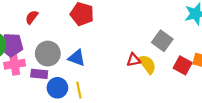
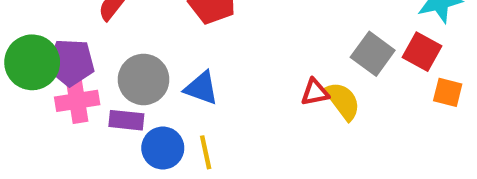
red square: (183, 65) -> (422, 52), moved

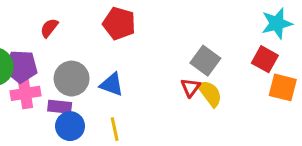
gray square: (373, 54) -> (205, 61), moved
red triangle: (315, 92) -> (191, 87), turned -42
orange square: (448, 92) -> (283, 87), size x1.4
blue circle: (163, 148) -> (70, 126), moved

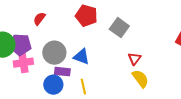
gray square: (205, 61) -> (119, 28), moved
yellow semicircle: (210, 93) -> (140, 79), moved
purple rectangle: (60, 107) -> (62, 72), moved

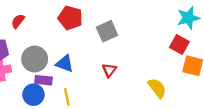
gray square: (119, 28) -> (107, 31), turned 30
red triangle: (134, 59) -> (109, 70), moved
yellow semicircle: (140, 79) -> (157, 88), moved

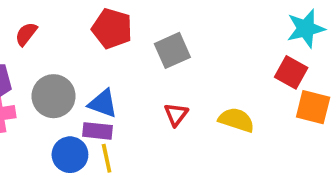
purple rectangle: (44, 80) -> (97, 131), moved
yellow semicircle: (157, 88) -> (236, 120), moved, turned -35
blue circle: (33, 95) -> (70, 155), moved

